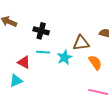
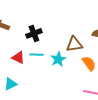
black cross: (41, 31) -> (34, 33), turned -35
red triangle: (24, 62) -> (18, 57), moved

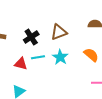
brown triangle: (74, 44) -> (59, 32), moved

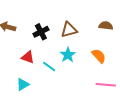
cyan line: (38, 57) -> (49, 67), moved, turned 40

